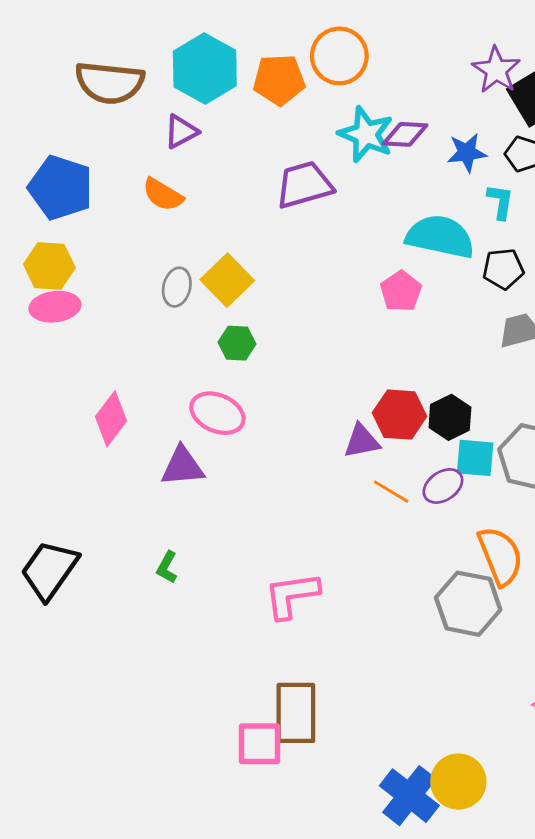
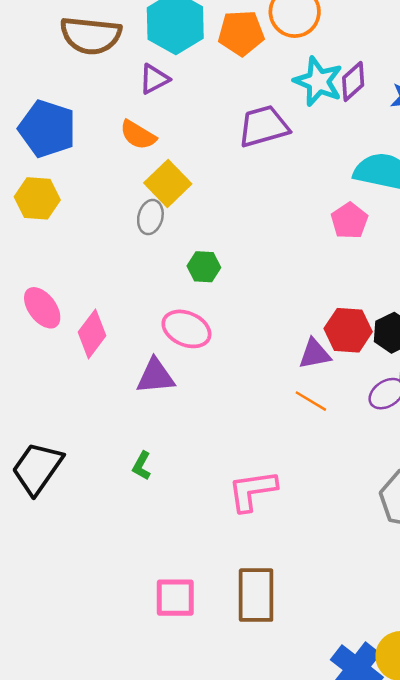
purple diamond: (405, 134) -> (353, 81), turned -45
yellow square: (227, 280) -> (168, 183), moved
pink ellipse: (55, 307) -> (42, 308), moved, turned 60
orange line: (391, 492) -> (311, 401), moved
pink square: (259, 744) -> (175, 598), moved

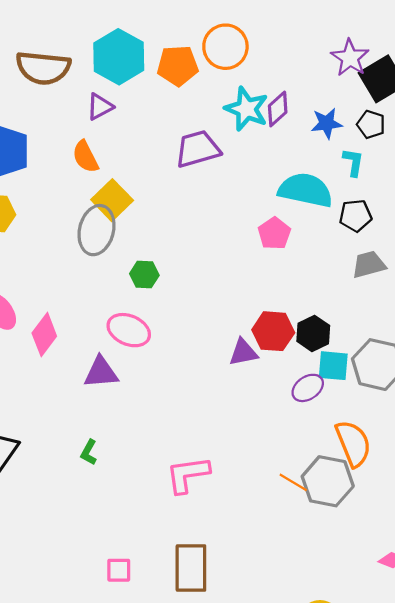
orange semicircle: (138, 135) -> (85, 157), turned 32
gray ellipse: (150, 217) -> (97, 230), size x1.6
orange line: (311, 401) -> (293, 482), moved
pink square: (175, 598) -> (119, 570), size x0.7

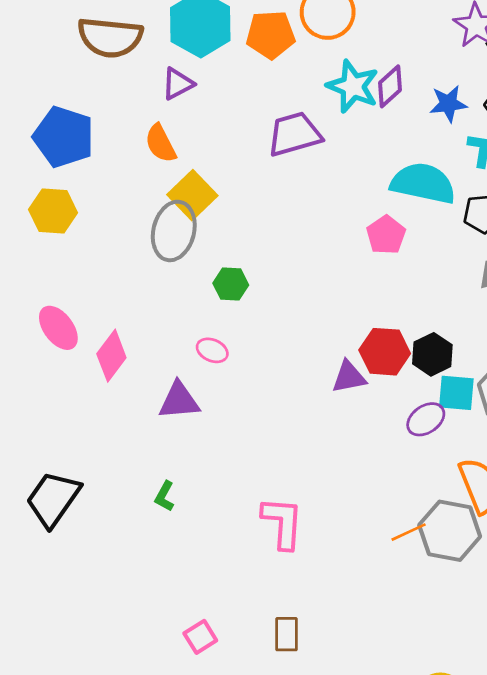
pink ellipse: (129, 330) -> (212, 350), size x0.6
pink L-shape: (188, 475) -> (283, 523), turned 102
orange line: (293, 482) -> (409, 532), turned -56
brown rectangle: (191, 568) -> (287, 634), size x0.6
pink square: (119, 570) -> (200, 637), turned -32

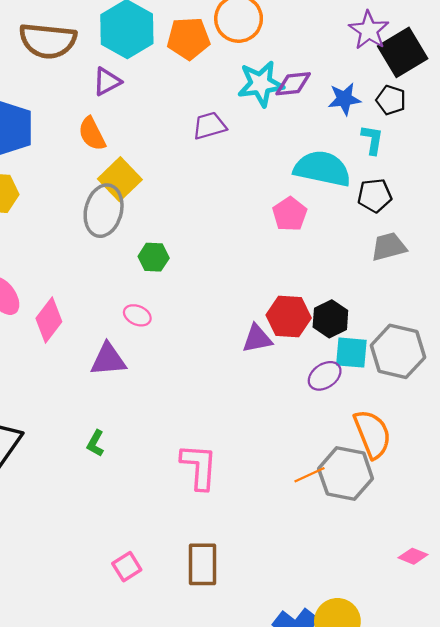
cyan star: (353, 86) -> (261, 84), turned -30
purple diamond: (390, 86) -> (293, 84), turned 36
purple trapezoid: (294, 134) -> (209, 126), size x0.7
brown rectangle: (287, 634) -> (202, 564), size x1.4

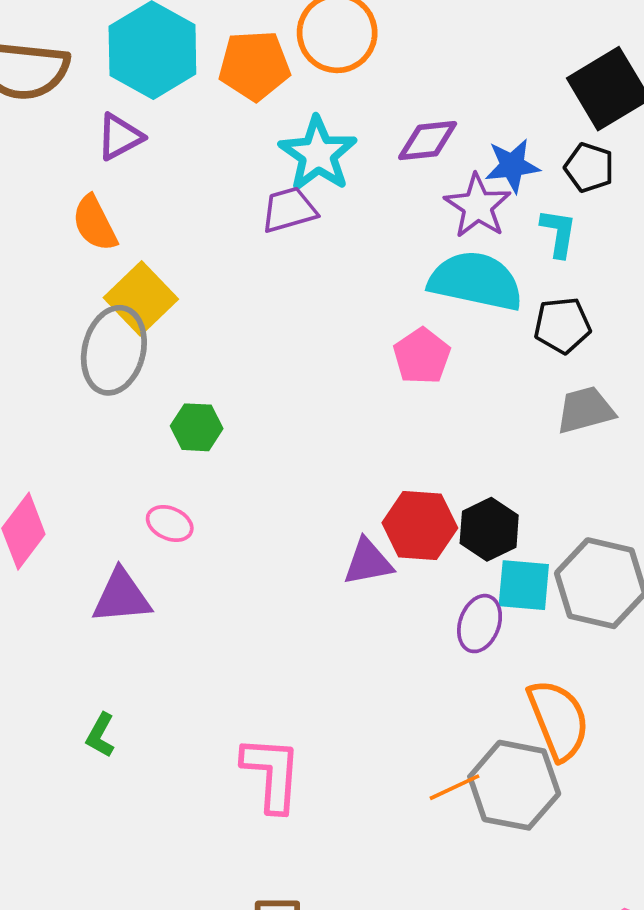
purple star: (369, 30) -> (478, 206), moved
cyan star: (261, 84) -> (318, 154), moved, turned -30
purple ellipse: (325, 376) -> (480, 624), turned -36

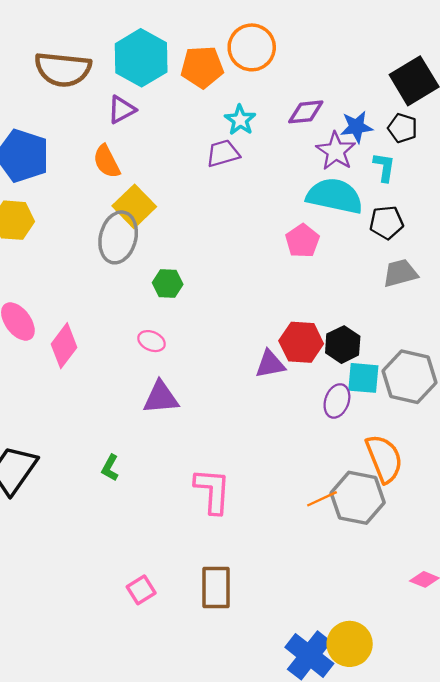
cyan star: (318, 154) -> (240, 120), size x0.7
purple triangle: (122, 597) -> (161, 398), moved

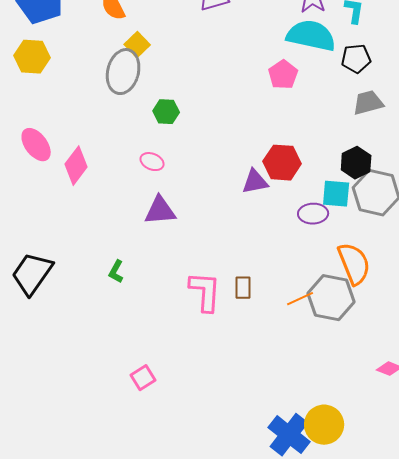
yellow square: (134, 206) -> (137, 45), size x0.7
black hexagon: (343, 345) -> (356, 163), moved
purple ellipse: (337, 401) -> (313, 214), turned 68
brown rectangle: (216, 588) -> (243, 288), moved, size x0.6

